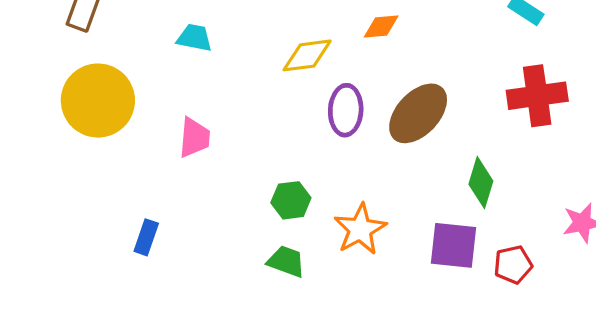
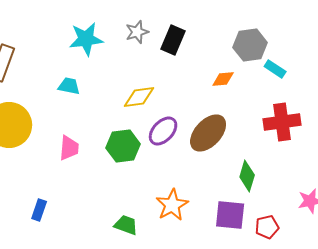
orange diamond: (381, 27) -> (223, 79), moved
purple ellipse: (346, 110) -> (163, 131), turned 40
green hexagon: (291, 200) -> (123, 146), moved, size x1.4

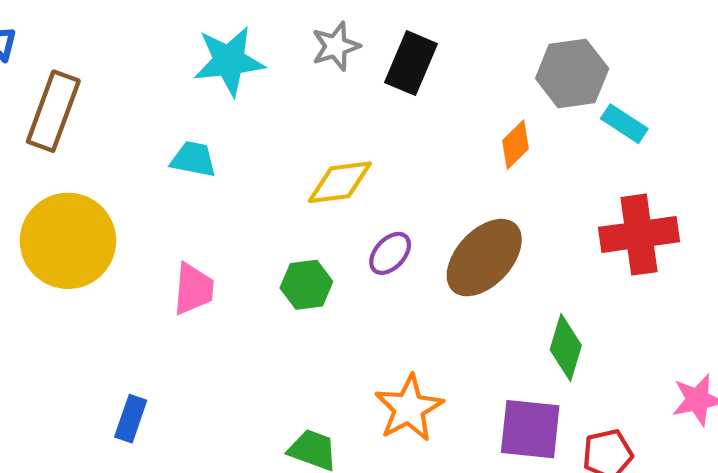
orange diamond: (223, 79) -> (516, 145), turned -40
purple ellipse: (163, 131) -> (390, 253), size x0.7
green hexagon: (123, 146) -> (306, 285), size x0.7

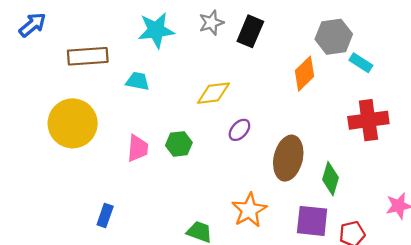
brown rectangle: (53, 111) -> (88, 56), moved, turned 66
orange diamond: (516, 145) -> (304, 74), size x1.4
brown ellipse: (484, 258) -> (288, 158), moved, turned -30
green hexagon: (306, 285) -> (179, 144), moved

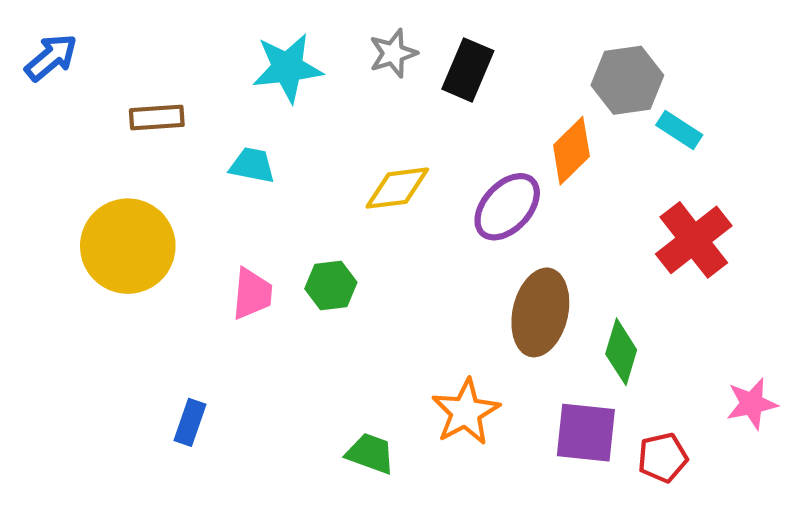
brown rectangle: (88, 56) -> (157, 118), size x0.7
red cross: (368, 120) -> (694, 240), turned -30
purple ellipse: (239, 130) -> (507, 207), moved, size x1.6

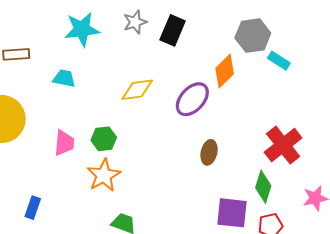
red cross: (694, 240) -> (283, 145), moved
brown ellipse: (540, 312) -> (209, 152), size x0.6
green diamond: (621, 352) -> (263, 187), moved
orange star: (466, 412) -> (104, 175), moved

